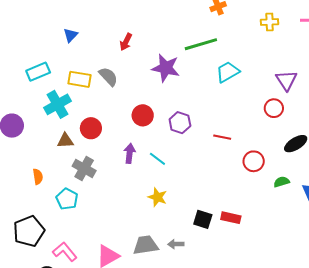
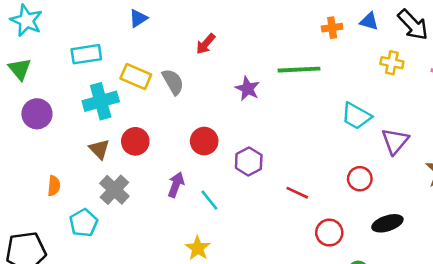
purple star: (166, 68) -> (248, 89), size x0.7
cyan trapezoid: (228, 72) -> (356, 116), moved, turned -135
red circle: (274, 108) -> (360, 179), moved
brown triangle: (65, 141) -> (99, 149), turned 36

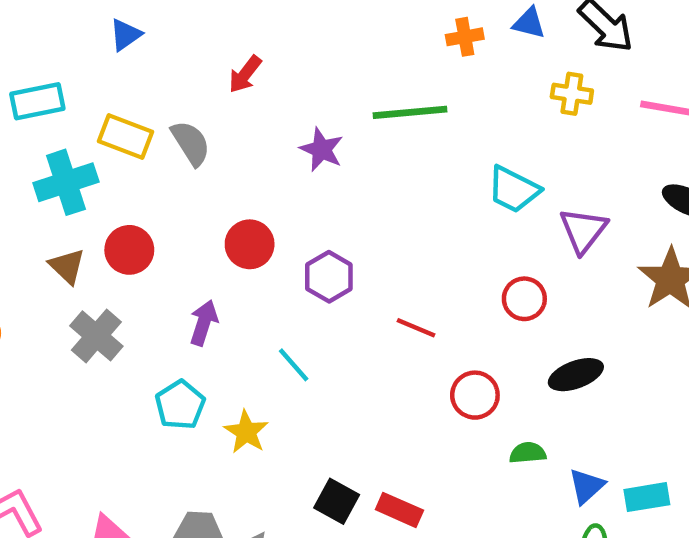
cyan line: (209, 200) -> (294, 365), moved
cyan pentagon: (84, 223) -> (180, 405), moved

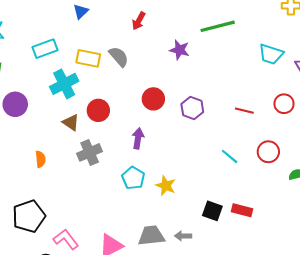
red line: (416, 328) -> (244, 111), moved
gray cross: (96, 336) -> (90, 152), turned 35
cyan line: (294, 365) -> (230, 156), moved

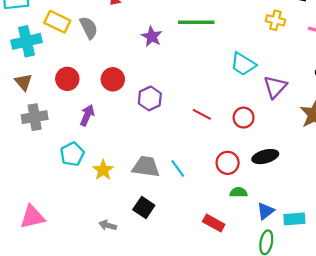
red circle: (98, 110) -> (67, 79), moved
red circle: (268, 152) -> (228, 163), moved
cyan line: (230, 156) -> (178, 168), moved
red rectangle: (242, 210) -> (214, 223), moved
gray trapezoid: (151, 236) -> (146, 167), moved

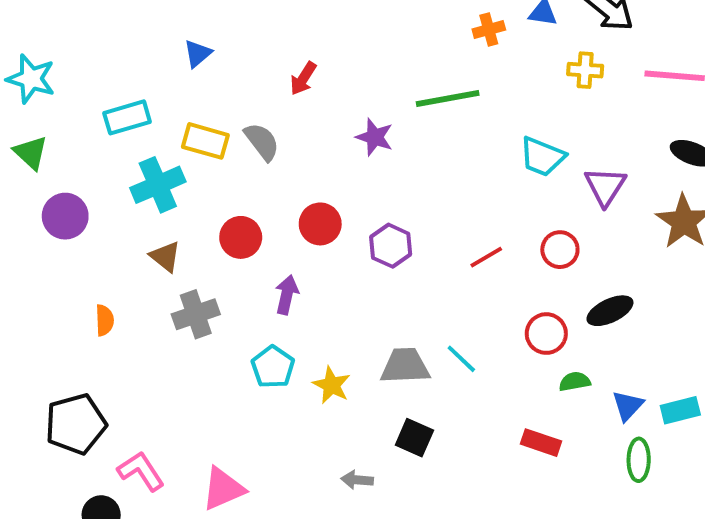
red line: (202, 114) -> (486, 257), turned -48

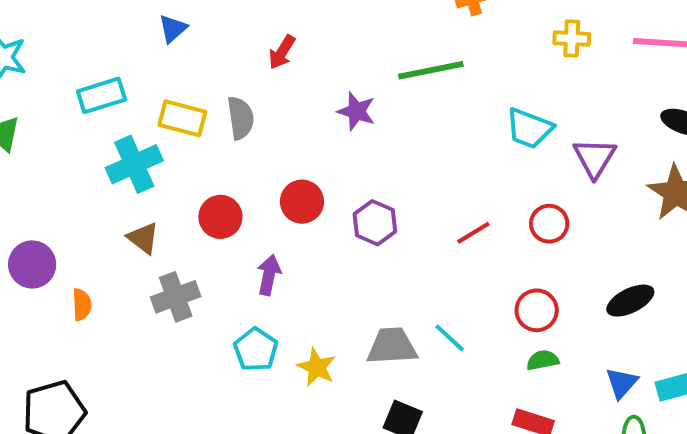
gray semicircle: (262, 142) -> (241, 118), turned 30
purple circle: (65, 216) -> (32, 264), moved
black ellipse: (610, 311) -> (630, 301), moved
green semicircle: (575, 382) -> (543, 360), moved

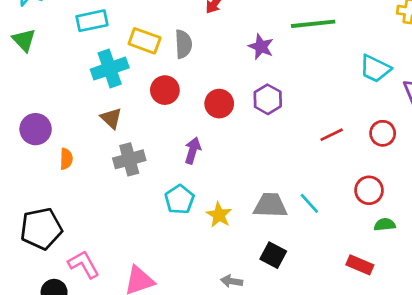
red circle: (220, 217) -> (165, 90), moved
purple hexagon: (375, 223) -> (268, 99), moved
green semicircle: (543, 360) -> (385, 225), moved

